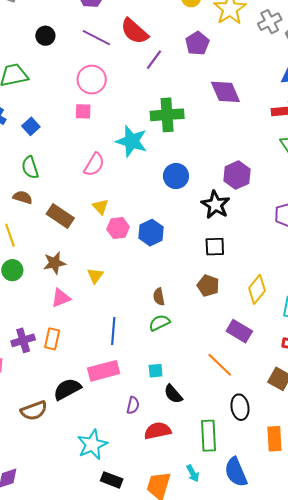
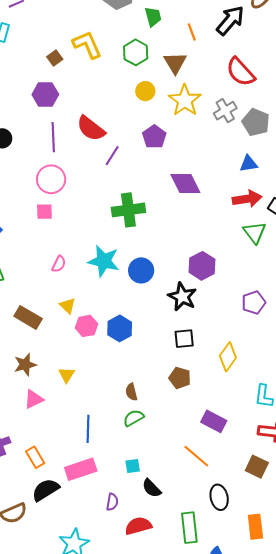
purple line: (96, 38) -> (53, 137), turned 64
cyan star: (132, 141) -> (104, 261), moved
pink semicircle: (94, 165) -> (59, 264), size x0.7
yellow diamond: (257, 289) -> (228, 357), moved
orange rectangle: (52, 339) -> (35, 457), moved, turned -40

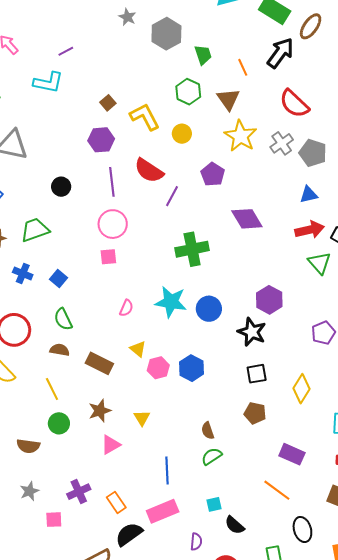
yellow L-shape: (87, 45) -> (145, 117), moved
yellow circle: (145, 91) -> (182, 134), moved

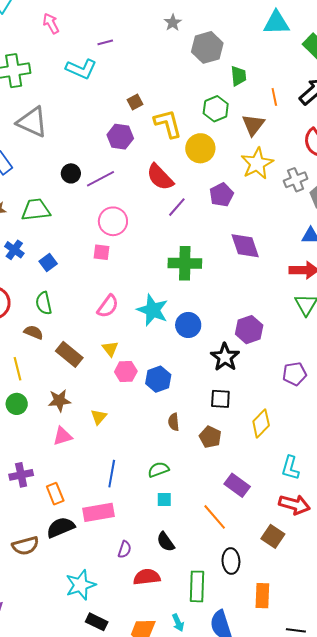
yellow circle: (182, 134) -> (200, 148), size x1.5
purple line: (112, 182) -> (101, 179), moved, turned 56
pink semicircle: (126, 308) -> (108, 306), size x1.4
brown semicircle: (208, 431) -> (174, 422), moved
cyan square: (214, 504) -> (164, 499), moved

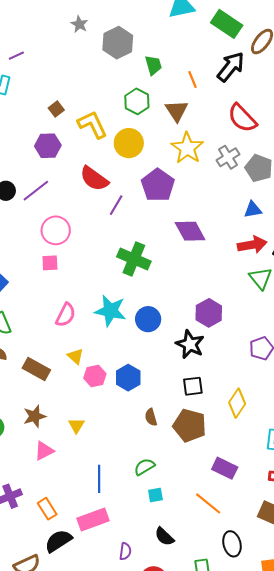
purple pentagon: (221, 195) -> (158, 185), size x1.4
green cross: (185, 263) -> (134, 259), turned 32
brown pentagon: (210, 437) -> (190, 426), size x1.5

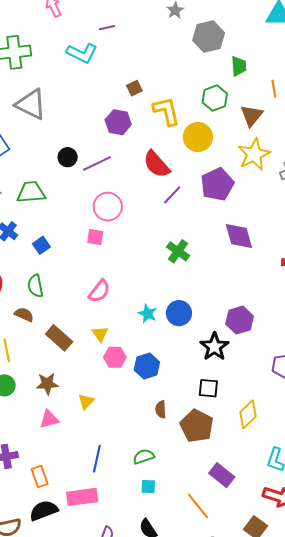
green cross: (134, 259) -> (178, 251), size x0.7
cyan star: (110, 311) -> (148, 314), moved, size x0.6

